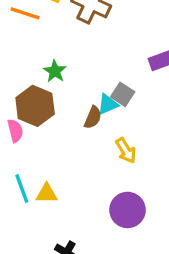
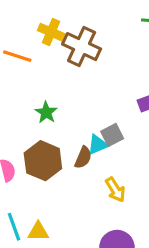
gray square: (123, 94) -> (112, 135), turned 30
brown hexagon: (35, 106) -> (43, 161), moved

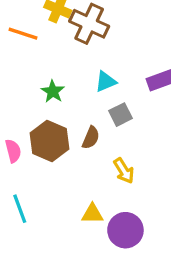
cyan triangle: (98, 145) -> (106, 82), moved
yellow triangle: (38, 231) -> (92, 214), moved

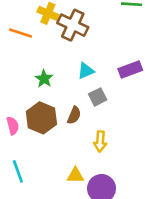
yellow arrow: (124, 171) -> (100, 141), turned 36

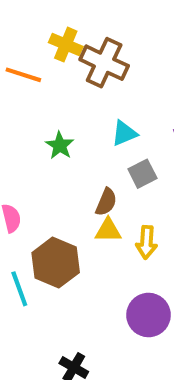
brown hexagon: (41, 118) -> (56, 263), moved
yellow triangle: (75, 175) -> (108, 230), moved

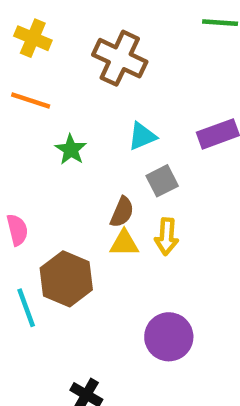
yellow cross: (66, 45) -> (33, 38), moved
orange line: (23, 75) -> (31, 101), moved
yellow arrow: (146, 242) -> (167, 236), moved

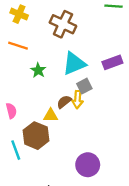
cyan triangle: (142, 136) -> (74, 64), size x1.6
brown semicircle: (122, 212) -> (64, 102), turned -152
yellow arrow: (167, 236) -> (78, 100), moved
yellow triangle: (124, 243) -> (51, 115), moved

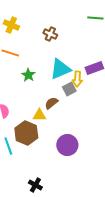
brown cross: (63, 24) -> (50, 34), size x0.6
yellow arrow: (78, 100) -> (77, 79), moved
purple circle: (88, 165) -> (67, 145), moved

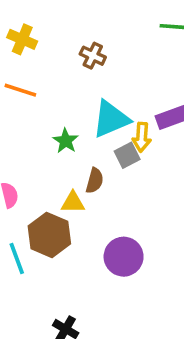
green star: (28, 75) -> (66, 141), moved
brown semicircle: (51, 103) -> (95, 181), turned 144

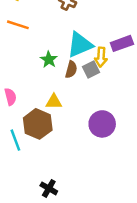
brown semicircle: (95, 181) -> (71, 69), moved
purple circle: (124, 257) -> (102, 124), moved

